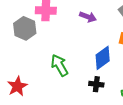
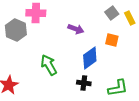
purple arrow: (88, 17) -> (76, 29), moved

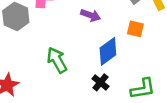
black cross: (84, 83) -> (100, 82), turned 32

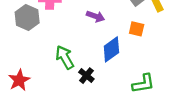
black cross: (100, 82) -> (86, 76), moved

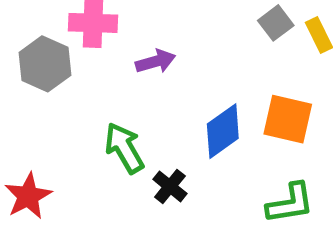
purple arrow: (96, 16) -> (156, 61), moved, turned -36
orange square: (137, 29) -> (288, 119), moved, size x1.5

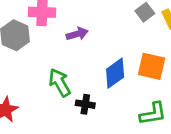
black cross: (170, 186) -> (85, 104), turned -30

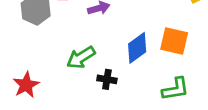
green arrow: (60, 83) -> (81, 57), turned -92

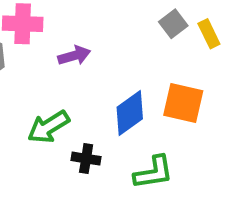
green L-shape: (175, 89) -> (153, 172), moved

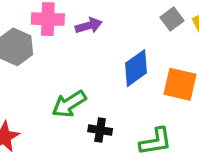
purple arrow: (74, 55) -> (89, 26), moved
blue diamond: (130, 113) -> (136, 68), moved

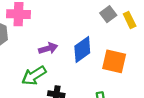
purple arrow: (89, 26) -> (48, 48), moved

